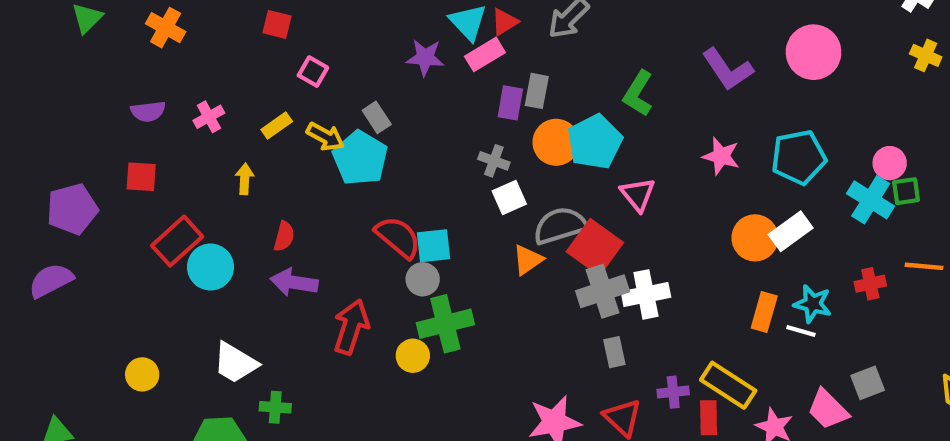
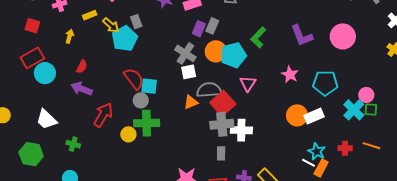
gray cross: (494, 161) -> (185, 53), size x1.5
red square: (141, 177) -> (32, 26), moved
orange rectangle: (764, 312) -> (321, 168), moved
green cross: (275, 407) -> (73, 144), moved

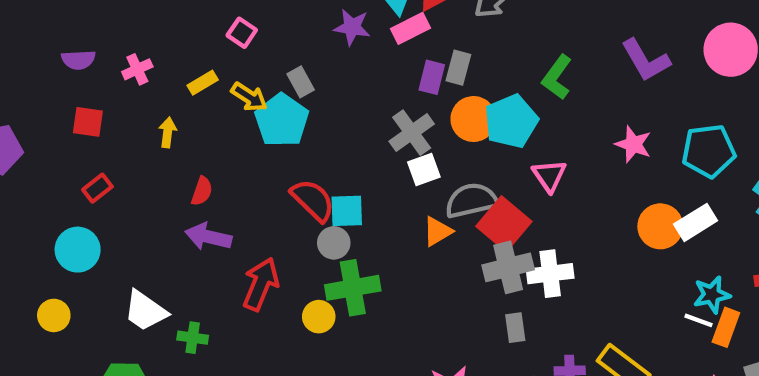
gray cross: (185, 53) -> (412, 133), turned 30
red rectangle: (32, 58) -> (97, 188), size x0.6
cyan circle: (45, 73) -> (78, 250), moved
green cross: (73, 144) -> (193, 338), moved
cyan star: (317, 152) -> (712, 295), turned -30

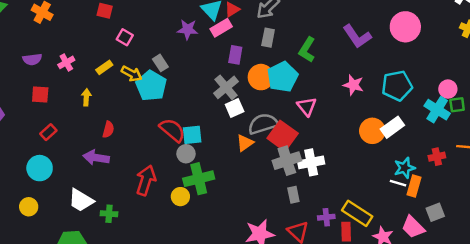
gray rectangle: (458, 68) -> (268, 38), moved
purple arrow: (208, 237) -> (96, 158), moved

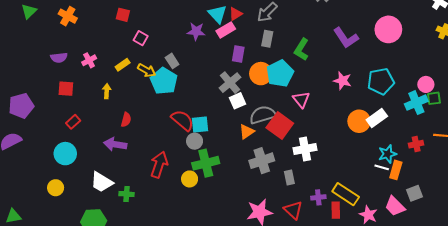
cyan cross: (437, 110) -> (416, 103), turned 35
gray cross: (287, 161) -> (262, 161), moved

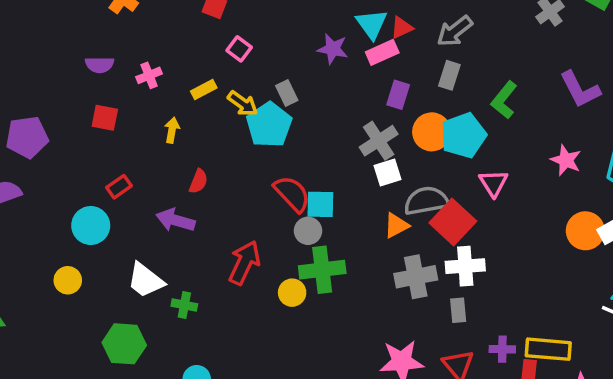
red rectangle: (73, 122) -> (119, 187), moved
white cross: (305, 149) -> (465, 266), moved
yellow rectangle: (346, 194) -> (548, 349), turned -35

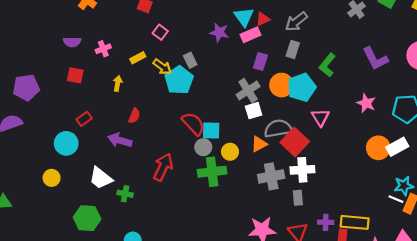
yellow circle: (292, 293) -> (230, 152), moved

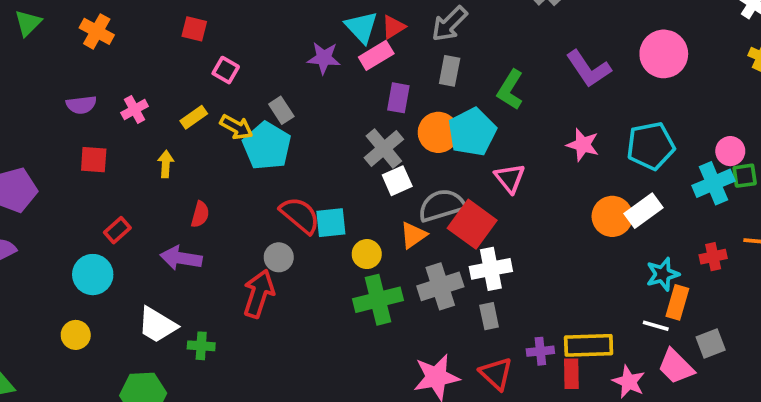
gray circle: (203, 147) -> (279, 257), moved
green cross: (212, 172) -> (378, 300), moved
white line: (396, 199) -> (656, 326), moved

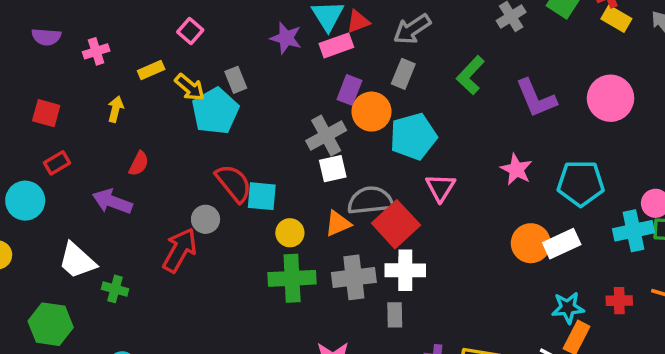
green L-shape: (510, 90) -> (470, 75), moved
orange circle: (438, 132) -> (372, 112), moved
red square: (94, 160) -> (46, 113), moved

